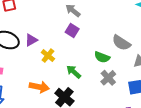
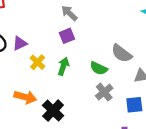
purple square: (72, 31) -> (67, 36), turned 32
green arrow: (74, 72) -> (63, 66), moved, turned 63

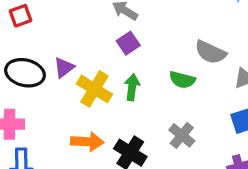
yellow cross: (38, 62) -> (94, 89), size x1.5
gray cross: (104, 92) -> (182, 135), moved

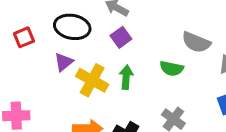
red square: (21, 16) -> (24, 37), moved
black ellipse: (25, 73) -> (72, 27), moved

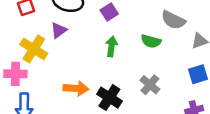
yellow cross: (92, 80) -> (34, 49), moved

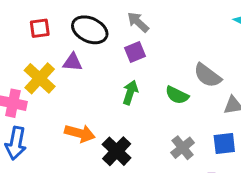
purple triangle: (59, 30) -> (73, 62), turned 30
gray cross: (150, 85) -> (183, 148), moved

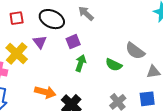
purple square: (135, 52) -> (73, 42), moved
purple triangle: (73, 62) -> (40, 42), turned 48

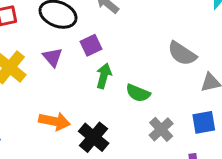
purple triangle: (40, 42) -> (53, 57), moved
green semicircle: (114, 65) -> (138, 93), moved

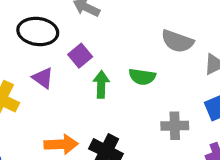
green semicircle: (138, 93) -> (142, 77), moved
gray cross: (161, 129) -> (175, 126), turned -35

